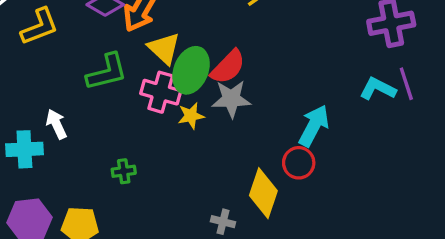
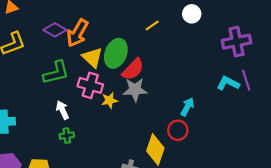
green ellipse: (191, 70) -> (116, 53), moved
white arrow: (56, 124) -> (62, 110), moved
cyan arrow: (314, 126) -> (187, 107), size x0.7

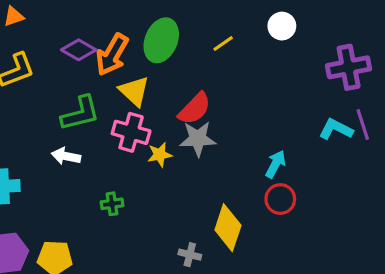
green ellipse: (116, 53) -> (161, 40), moved
white arrow: (62, 110) -> (66, 156), moved, turned -54
red circle: (178, 130) -> (280, 199), moved
green cross: (67, 136) -> (112, 204), moved

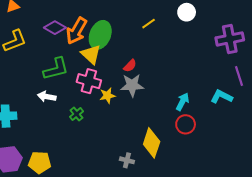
green ellipse: (161, 40) -> (100, 35), moved
red semicircle: (195, 109) -> (130, 66), size x0.6
cyan L-shape: (336, 129) -> (222, 97), moved
green cross: (112, 204) -> (77, 114), moved, turned -32

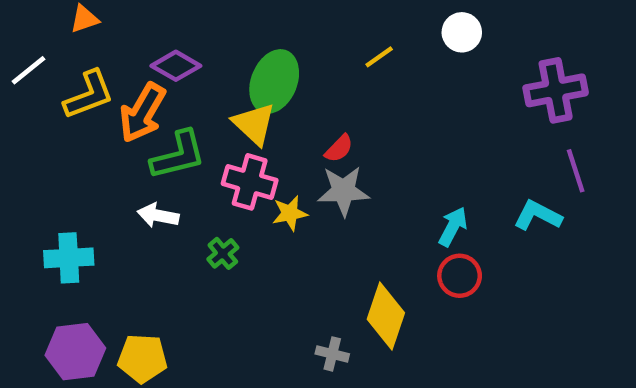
orange arrow: (77, 31) -> (142, 113), moved

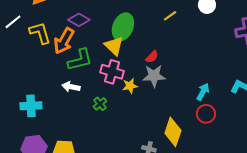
yellow L-shape: (89, 95) -> (40, 33), turned -85

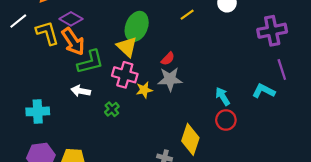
purple diamond: (79, 20) -> (71, 19), moved
orange arrow: (64, 41) -> (73, 41), turned -64
cyan arrow: (203, 92) -> (223, 96), turned -60

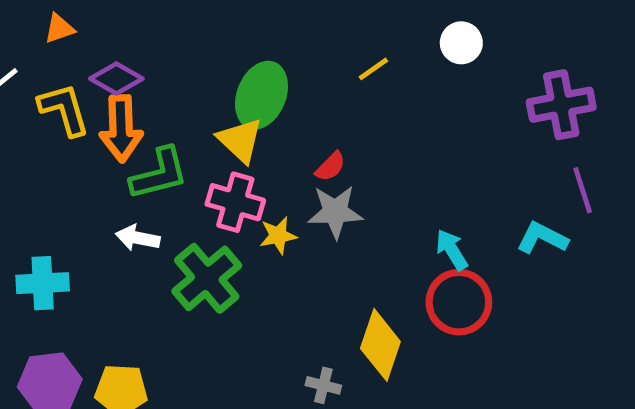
orange arrow: (73, 41) -> (121, 128), turned 32
green cross: (112, 109) -> (207, 278), size x2.0
red circle: (226, 120) -> (459, 302), size x1.4

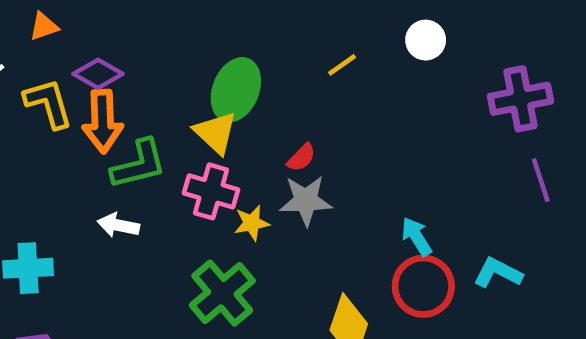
cyan L-shape: (542, 238) -> (498, 273), moved
green cross: (207, 278) -> (222, 293), moved

